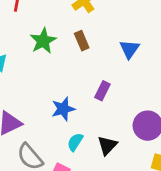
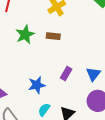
brown rectangle: (82, 41) -> (53, 36), turned -64
blue triangle: (129, 49) -> (93, 74), moved

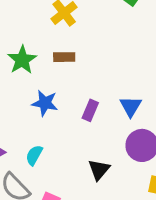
blue star: (37, 85) -> (45, 103), moved, turned 30
cyan semicircle: (44, 110) -> (34, 155), moved

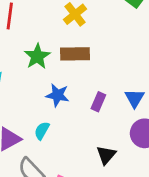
brown rectangle: (64, 57) -> (75, 54), size x1.5
cyan semicircle: (34, 155) -> (42, 131), moved

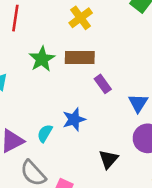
blue star: (58, 95) -> (74, 119), moved, turned -30
purple rectangle: (98, 102) -> (103, 84), moved, turned -60

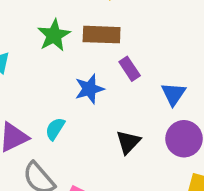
blue star: (74, 119) -> (89, 89), moved
black triangle: (109, 159) -> (128, 142), moved

